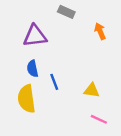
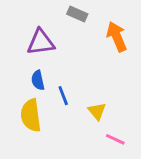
orange arrow: (100, 31) -> (117, 37), size x1.5
yellow triangle: (92, 90) -> (97, 111), moved, turned 42

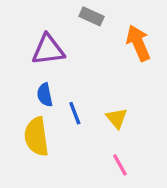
yellow triangle: (97, 111) -> (117, 118), moved
pink line: (115, 139) -> (120, 165), moved, turned 36

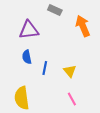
blue line: (75, 113) -> (45, 68), turned 32
yellow semicircle: (36, 137) -> (22, 98), moved

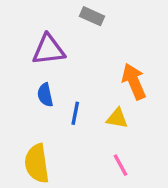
orange arrow: (83, 26) -> (134, 81), moved
yellow triangle: (70, 71) -> (117, 118), turned -40

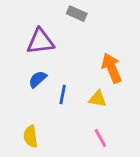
blue semicircle: (45, 95) -> (38, 79), turned 60
yellow semicircle: (37, 163) -> (31, 136), size x0.7

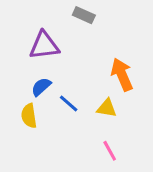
blue line: (63, 95) -> (69, 104), turned -60
yellow semicircle: (31, 136) -> (29, 116), moved

